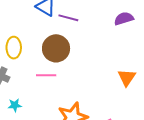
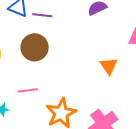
pink line: (46, 75) -> (28, 90), moved

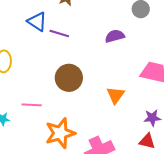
brown circle: (35, 47) -> (69, 78), moved

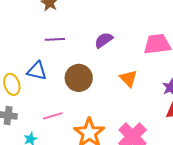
blue triangle: (37, 21) -> (37, 71), moved
purple semicircle: (115, 36) -> (104, 40), moved

